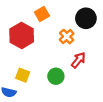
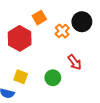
orange cross: (67, 37) -> (62, 31), moved
red arrow: (78, 60) -> (75, 62), turned 105

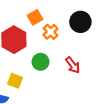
orange cross: (62, 31) -> (50, 32), moved
green circle: (53, 78) -> (41, 62), moved

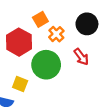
green circle: (41, 62) -> (46, 65), size x1.6
red arrow: (73, 65) -> (81, 57), moved

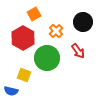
orange square: (40, 19) -> (34, 14), moved

